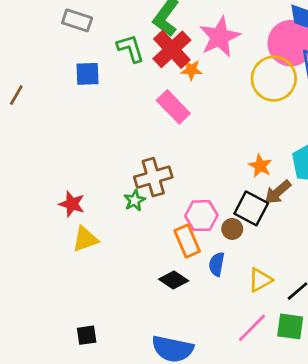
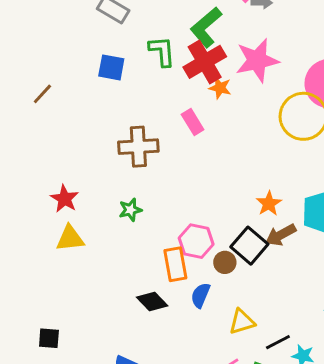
brown line: (16, 95) -> (42, 94), moved
pink rectangle: (173, 107) -> (193, 122), size x0.7
brown cross: (153, 177) -> (138, 147), moved

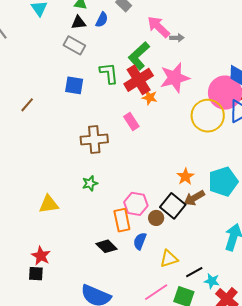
red star: (65, 199) -> (41, 256), moved

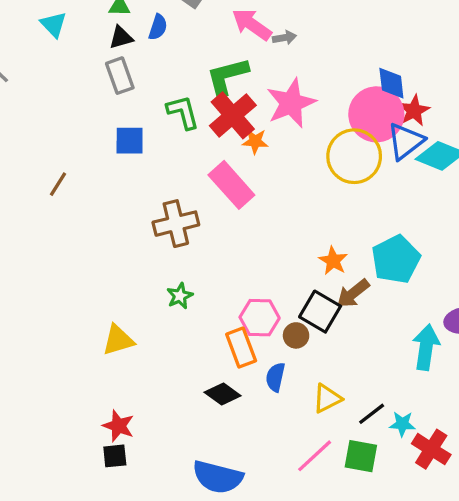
gray rectangle: (74, 45) -> (120, 76), turned 50
green L-shape: (139, 56) -> (227, 76), turned 36
pink rectangle: (131, 121) -> (231, 185), size x1.6

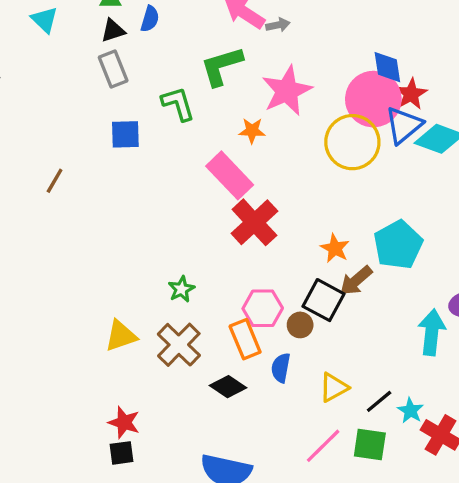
red cross: (233, 115) -> (254, 222), moved
brown cross: (176, 224) -> (179, 345), moved, turned -30
cyan star: (402, 424) -> (410, 411), turned 30

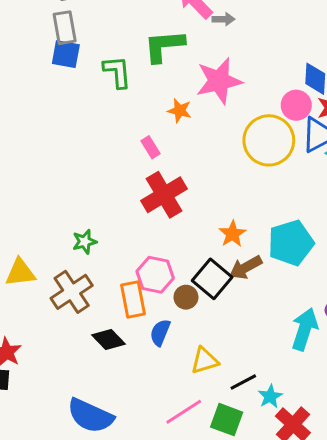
pink circle: (373, 99) -> (296, 105), size x0.6
blue square: (125, 134) -> (66, 54), moved
pink rectangle: (230, 175) -> (150, 147), size x0.5

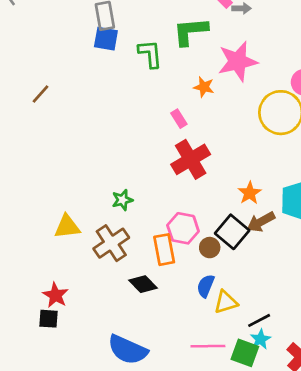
blue semicircle: (160, 332) -> (206, 286), moved
cyan star: (270, 396) -> (260, 339), moved
pink line: (184, 412) -> (208, 346), turned 32

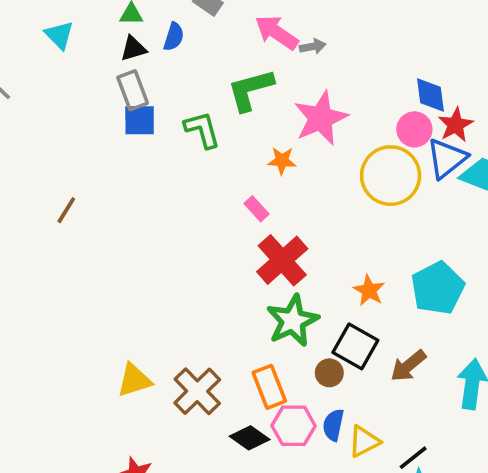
green star: (122, 200) -> (293, 321), moved, size x1.8
brown arrow: (261, 222) -> (408, 366), moved
pink hexagon: (183, 228) -> (294, 426), moved

